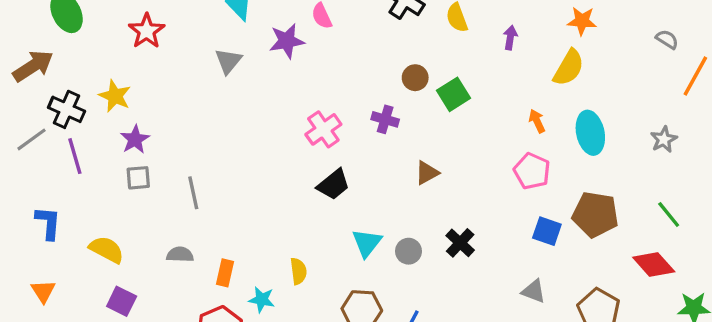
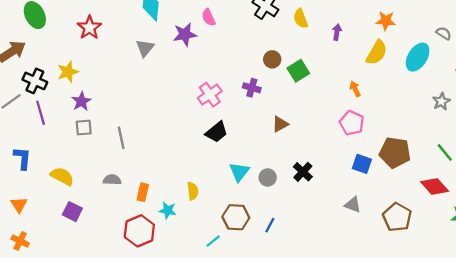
yellow star: (115, 96) -> (68, 72), turned 30
cyan ellipse: (590, 133) -> (418, 57), moved, turned 44

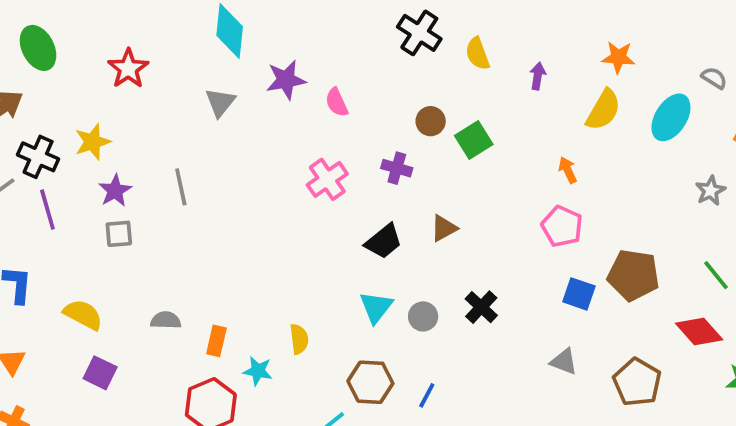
pink semicircle: (209, 17) -> (337, 102), moved
black trapezoid: (217, 132) -> (384, 241), moved
gray line: (121, 138) -> (181, 187), moved

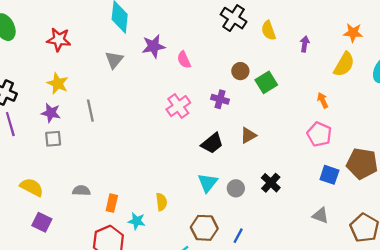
red star: (128, 69) -> (59, 39), turned -30
yellow star: (93, 142) -> (58, 83), moved, turned -30
purple star: (115, 191) -> (51, 113), turned -30

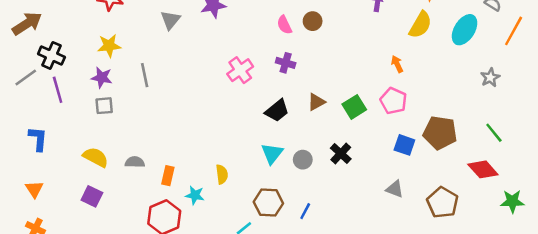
pink semicircle: (184, 60) -> (284, 25), moved
brown circle: (240, 71) -> (313, 21), moved
green square: (266, 82) -> (354, 107), moved
yellow star: (58, 83) -> (109, 46), turned -30
yellow semicircle: (32, 187) -> (96, 157), moved

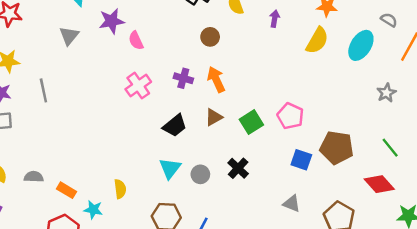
pink semicircle: (284, 25) -> (136, 41), moved
orange arrow: (397, 64) -> (216, 79), moved, size x1.5
orange rectangle: (168, 176) -> (67, 190), turned -72

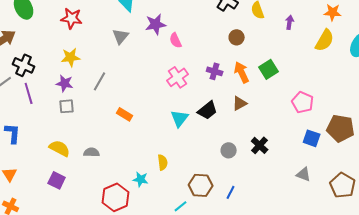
gray line: (43, 90) -> (100, 81), turned 42
green square: (251, 122) -> (269, 69), moved
cyan triangle: (170, 168) -> (180, 118), moved
orange rectangle: (67, 190) -> (125, 114), moved

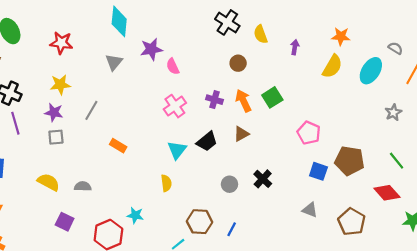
yellow semicircle: (163, 162) -> (166, 183), moved
purple square: (57, 180) -> (65, 222), moved

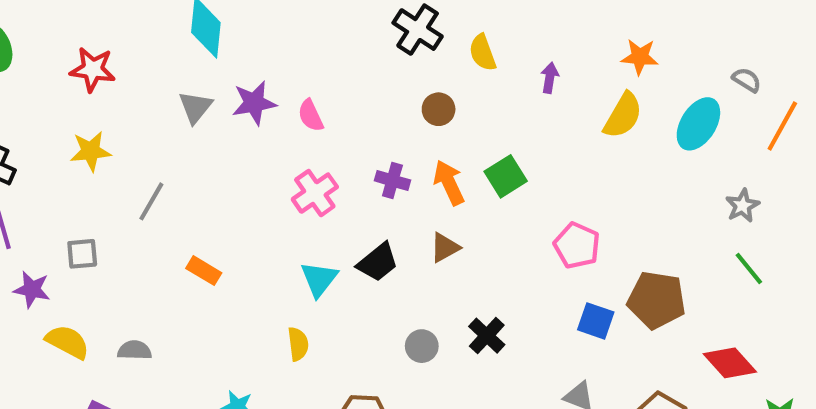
purple star: (151, 49) -> (254, 103), moved
purple star: (54, 112) -> (32, 289), moved
green line: (397, 161) -> (749, 269), moved

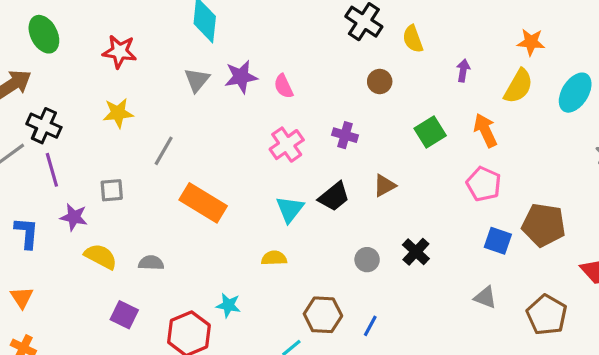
purple arrow: (550, 78) -> (463, 70), moved
orange arrow: (449, 183) -> (485, 130), moved
orange rectangle: (204, 271) -> (203, 203), size x1.8
yellow semicircle: (298, 344) -> (274, 258), turned -85

